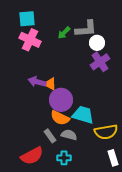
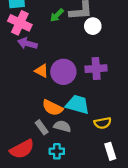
purple cross: (100, 62) -> (96, 69), moved, turned 30
purple arrow: (37, 82) -> (27, 44), moved
purple circle: (61, 100) -> (63, 72), moved
yellow semicircle: (106, 132) -> (103, 123), size x0.7

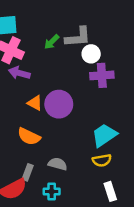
purple cross: (96, 69) -> (102, 75), moved
cyan trapezoid: (78, 104) -> (104, 135), moved, turned -50
orange semicircle: (53, 108) -> (29, 136), moved
gray rectangle: (42, 127) -> (28, 172), moved, turned 56

